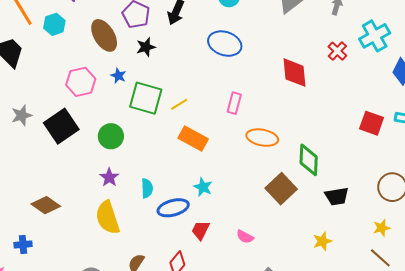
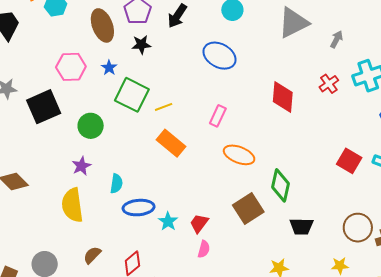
cyan star: (203, 187) -> (168, 221), moved
red trapezoid: (200, 230) -> (199, 223), moved
pink semicircle: (245, 237) -> (204, 249), turned -114

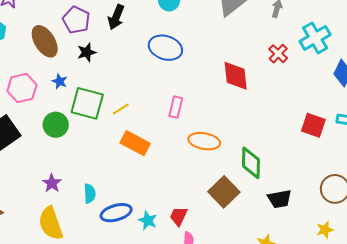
green circle: (91, 126) -> (56, 125), moved

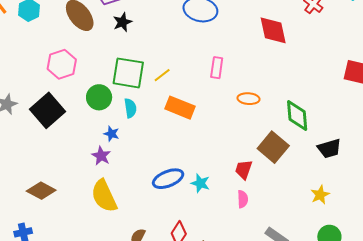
blue star: (60, 81) -> (111, 134), moved
orange ellipse: (204, 141) -> (248, 99), size x0.7
cyan semicircle: (90, 193) -> (130, 108), moved
red trapezoid: (179, 216) -> (244, 170), moved

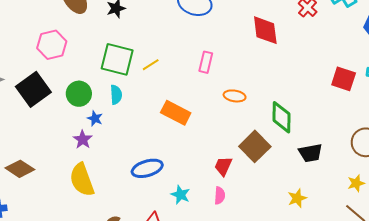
green circle: (99, 97) -> (79, 94), moved
orange rectangle: (180, 108) -> (176, 113), moved
cyan star: (200, 183) -> (180, 195), moved

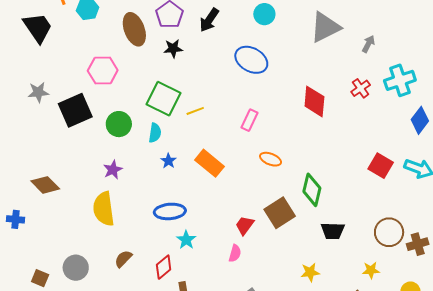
blue star: (95, 118) -> (168, 161), moved
cyan star: (180, 195) -> (186, 240), moved

